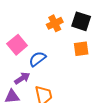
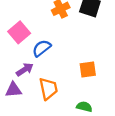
orange square: (81, 49) -> (88, 70), moved

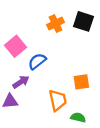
orange trapezoid: (48, 89) -> (58, 100), moved

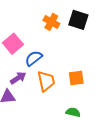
orange cross: (55, 24) -> (51, 22), turned -35
orange trapezoid: (58, 100) -> (46, 81), moved

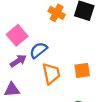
purple arrow: (18, 78) -> (18, 61), moved

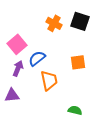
purple arrow: (18, 61) -> (18, 68), turned -35
orange square: (82, 70) -> (78, 62), moved

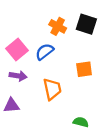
blue semicircle: (37, 58) -> (45, 52), moved
purple arrow: (18, 68) -> (18, 76), turned 77

